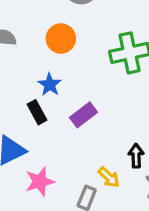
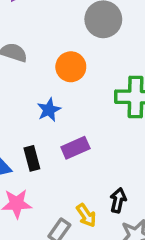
black rectangle: (37, 112) -> (32, 158), moved

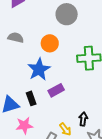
blue star: (49, 110) -> (39, 69), size x1.6

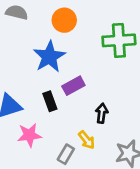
black rectangle: (31, 98) -> (50, 101), moved
black arrow: (83, 119) -> (102, 113), moved

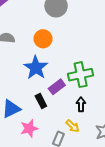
green cross: (119, 40) -> (81, 75), moved

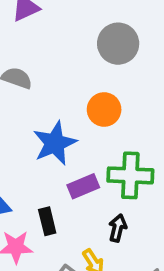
orange circle: (43, 39) -> (104, 109), moved
black rectangle: (41, 101) -> (47, 221), moved

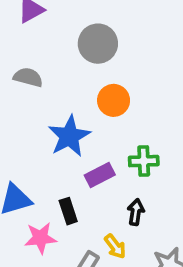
gray circle: (118, 44) -> (98, 44), moved
green cross: (130, 175) -> (144, 161), size x0.7

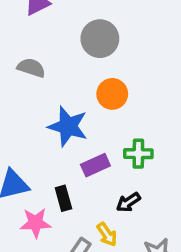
blue star: (69, 136) -> (68, 126), turned -30
black arrow: (136, 212) -> (128, 202), turned -135

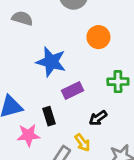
orange circle: (112, 94) -> (98, 37), moved
green cross: (138, 154) -> (118, 82), moved

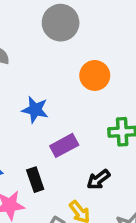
blue star: (51, 62) -> (35, 110), size x0.7

